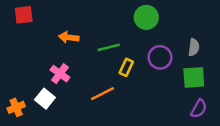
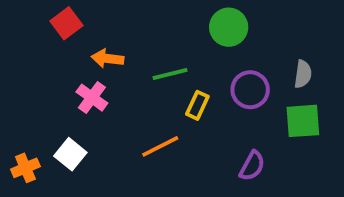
red square: (24, 15) -> (66, 23), moved, turned -30
pink cross: (60, 74) -> (92, 98), moved
purple semicircle: (199, 109) -> (252, 166), moved

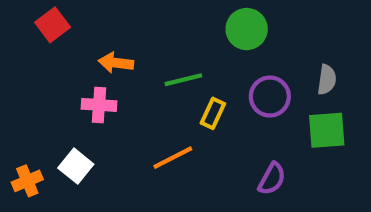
red square: (66, 23) -> (53, 25), moved
pink cross: (92, 98) -> (99, 105), turned -32

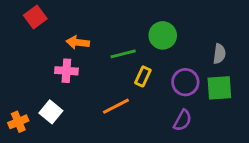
green circle: (247, 29) -> (163, 35), moved
purple circle: (270, 97) -> (185, 82), moved

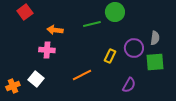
green circle: (163, 35) -> (115, 12), moved
green line: (123, 54) -> (92, 24), moved
yellow rectangle: (143, 76) -> (110, 56), moved
purple circle: (185, 82) -> (134, 48), moved

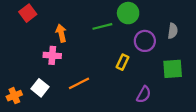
orange arrow: (55, 30) -> (61, 33), turned 70
gray semicircle: (155, 38) -> (173, 31), moved
purple circle: (134, 48) -> (145, 41), moved
orange line: (82, 75) -> (79, 83), moved

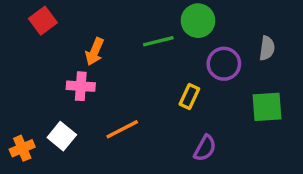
orange arrow: (61, 33) -> (95, 52), turned -144
purple semicircle: (144, 94) -> (205, 148), moved

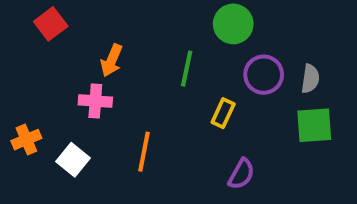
green line: (158, 41) -> (187, 69), moved, turned -64
gray semicircle: (267, 48) -> (310, 79), moved
orange line: (122, 129) -> (144, 152), turned -52
orange cross: (22, 148) -> (26, 140), moved

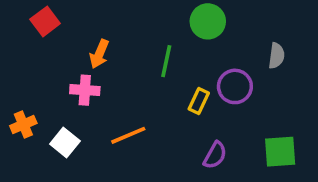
purple circle: (264, 75) -> (235, 86), moved
gray semicircle: (310, 79) -> (276, 56), moved
green square: (314, 125) -> (280, 152), moved
orange line: (144, 152) -> (128, 135), turned 56

